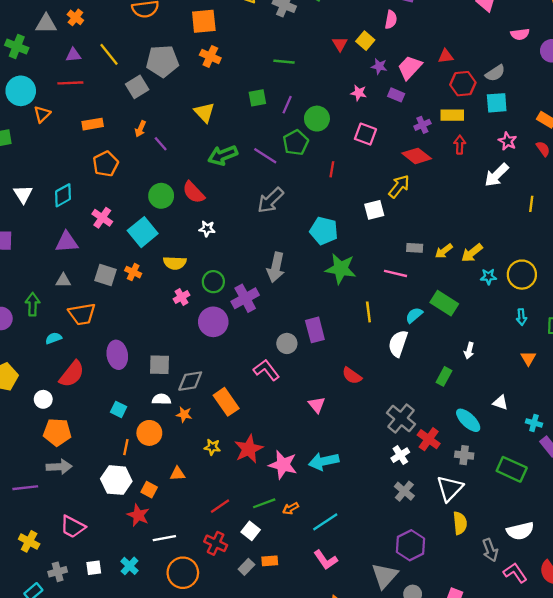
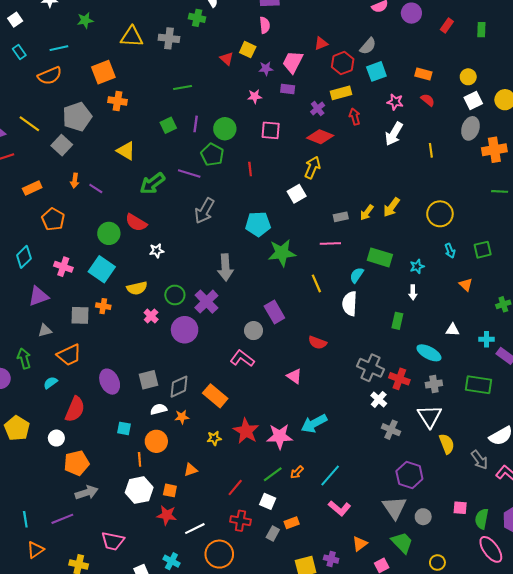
cyan star: (488, 277) -> (417, 266), moved

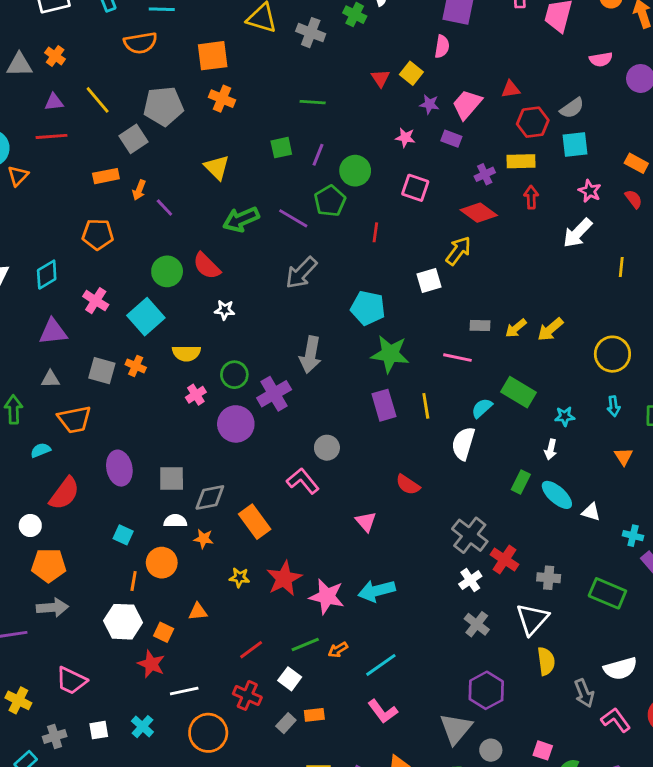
orange rectangle: (32, 188) -> (106, 176), moved
orange pentagon: (53, 219) -> (98, 234), turned 30
purple rectangle: (274, 312) -> (384, 405), moved
cyan ellipse: (429, 353) -> (557, 495), moved

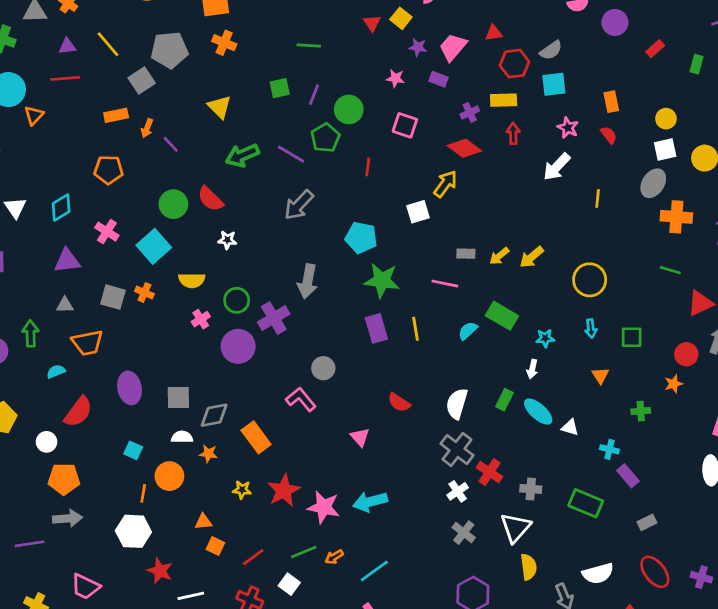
orange rectangle: (636, 163) -> (611, 102), turned 50
white semicircle: (463, 443) -> (457, 404), moved
orange square: (164, 632) -> (215, 546), moved

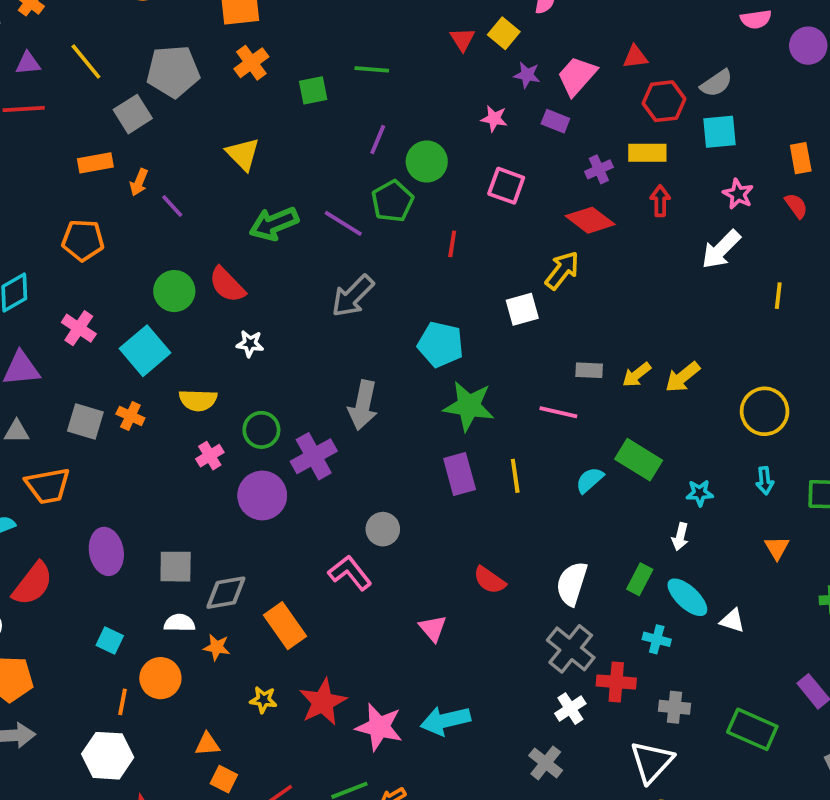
orange cross: (224, 43) -> (251, 63), turned 30
green square: (280, 88) -> (313, 90), moved
cyan cross: (609, 449) -> (657, 639), moved
red cross: (489, 472) -> (616, 682), turned -30
gray cross: (464, 533) -> (546, 763), moved

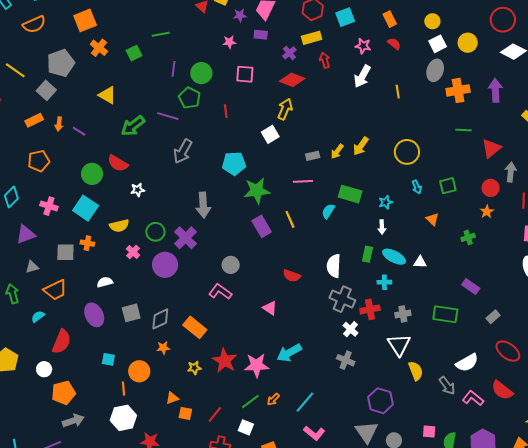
white semicircle: (179, 623) -> (105, 282), moved

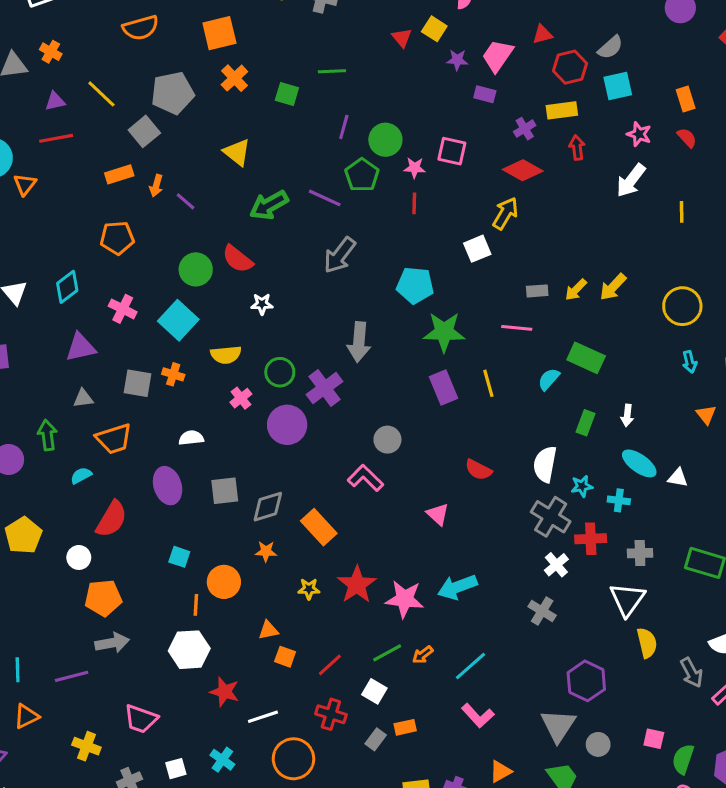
pink star: (229, 42) -> (415, 168), moved
green square: (134, 53) -> (287, 94), turned 35
cyan star: (386, 202) -> (582, 486), moved
green rectangle: (367, 254) -> (585, 423), moved

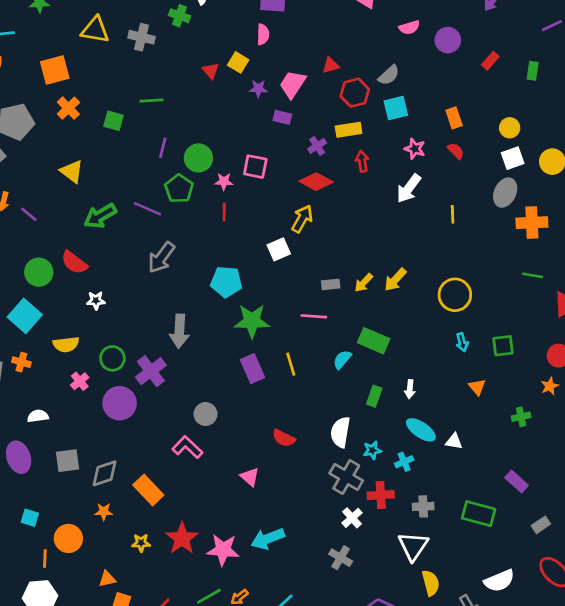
cyan cross: (619, 500) -> (404, 462), turned -30

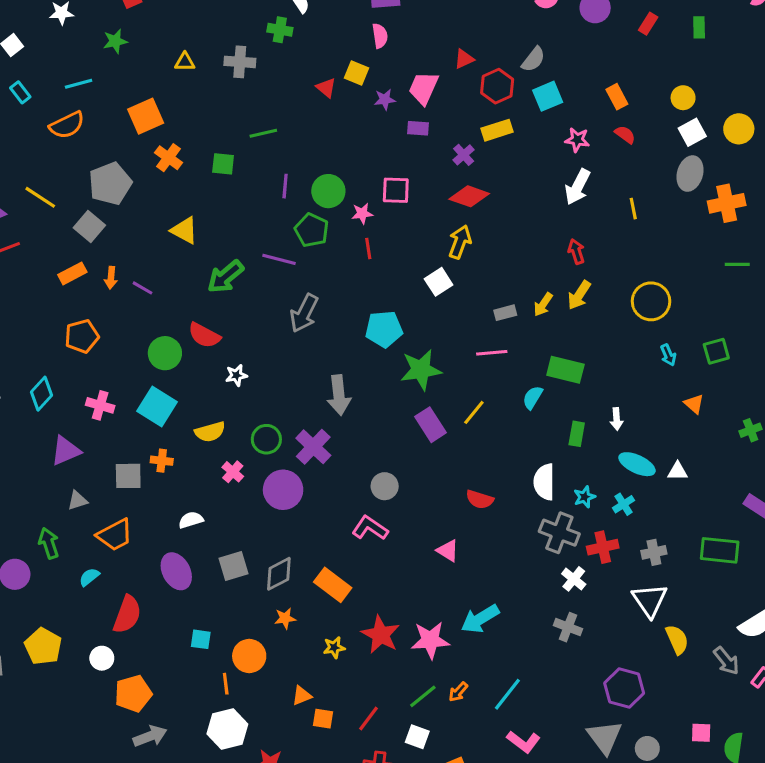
yellow triangle: (95, 30) -> (185, 62), size x0.6
red arrow: (362, 161) -> (576, 252), moved
yellow line: (291, 364) -> (474, 412), turned 65

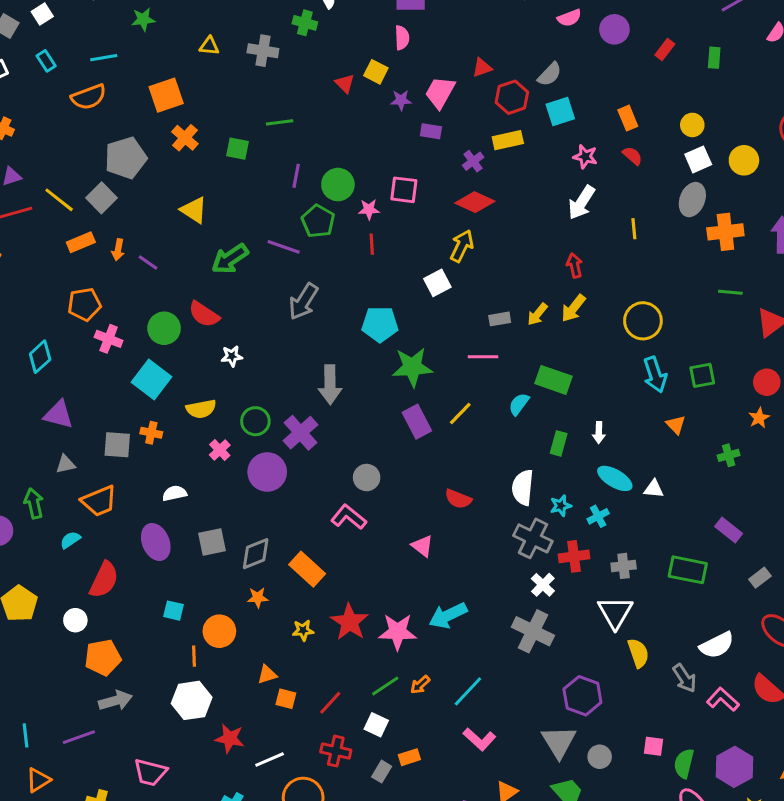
yellow line: (40, 197) -> (59, 200), moved
cyan arrow: (668, 355) -> (655, 375), size x1.6
pink cross: (100, 405) -> (109, 339), moved
purple triangle: (66, 451) -> (58, 415), turned 32
gray cross: (568, 627) -> (533, 631), size x1.5

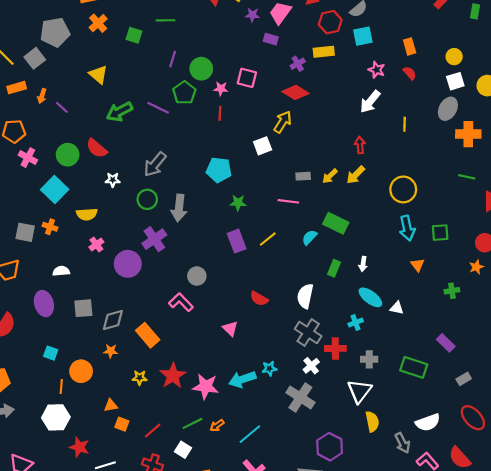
gray arrow: (303, 302) -> (155, 164), moved
green star: (412, 367) -> (238, 203), size x0.6
green circle: (255, 421) -> (147, 199), moved
cyan star: (561, 506) -> (269, 369), moved

